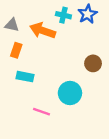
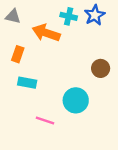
gray triangle: (12, 25) -> (13, 16), moved

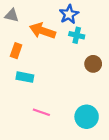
blue star: (95, 15) -> (69, 14), moved
cyan cross: (69, 16) -> (77, 35), moved
cyan circle: (76, 100) -> (87, 117), moved

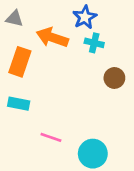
orange rectangle: (16, 51) -> (20, 62), size x1.5
cyan rectangle: (25, 77) -> (19, 104), moved
cyan circle: (87, 117) -> (93, 154), moved

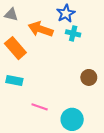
orange rectangle: (20, 62) -> (15, 48), turned -60
brown circle: (114, 78) -> (89, 77), moved

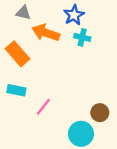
gray triangle: (11, 15) -> (23, 13), moved
brown circle: (89, 77) -> (100, 113), moved
pink line: (40, 107) -> (43, 107), moved, turned -70

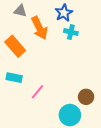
orange arrow: (46, 33) -> (39, 28), turned -135

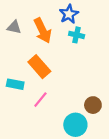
gray triangle: (20, 11) -> (14, 27), moved
orange rectangle: (15, 46) -> (39, 67), moved

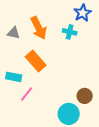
blue star: (69, 14) -> (83, 13), moved
gray triangle: (14, 27) -> (14, 33), moved
pink line: (40, 100) -> (27, 94), moved

